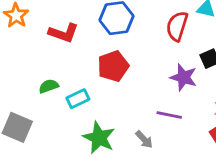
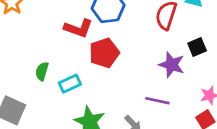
red L-shape: (64, 33) -> (78, 28), moved
green semicircle: (49, 86) -> (42, 71), turned -54

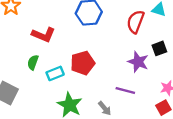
red L-shape: (78, 28) -> (43, 35), moved
red pentagon: (104, 53) -> (83, 63), moved

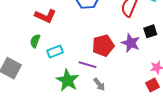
red pentagon: (83, 63) -> (103, 46), moved
purple line: (125, 90) -> (88, 65), moved

